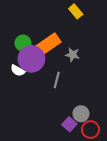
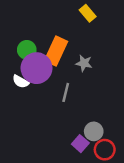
orange rectangle: (48, 44) -> (56, 51), turned -30

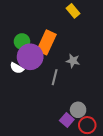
gray star: (84, 63) -> (73, 61), moved

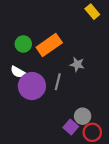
yellow rectangle: (73, 11) -> (92, 12), moved
orange rectangle: (46, 42) -> (49, 45), turned 30
purple circle: (30, 57) -> (32, 86), moved

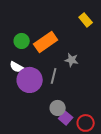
yellow rectangle: (92, 12) -> (86, 20), moved
gray circle: (83, 116) -> (58, 108), moved

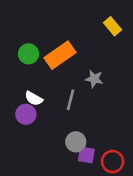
white semicircle: (17, 67) -> (34, 98), moved
purple circle: (30, 80) -> (26, 114), moved, size x0.6
purple square: (66, 118) -> (86, 155), turned -32

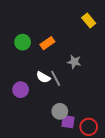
orange rectangle: (60, 55) -> (47, 43), size x0.6
white semicircle: (34, 98) -> (43, 77), moved
gray line: (71, 100) -> (56, 78), turned -42

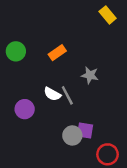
yellow rectangle: (89, 20) -> (108, 15), moved
green circle: (23, 42) -> (16, 51), moved
purple square: (68, 122) -> (85, 130), moved

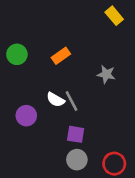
gray star: (90, 75) -> (106, 74), moved
purple square: (85, 130) -> (76, 134), moved
gray circle: (72, 135) -> (77, 160), moved

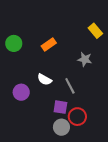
yellow rectangle: (114, 16) -> (95, 31), moved
gray line: (72, 101) -> (70, 86), moved
red circle: (114, 164) -> (77, 117), moved

